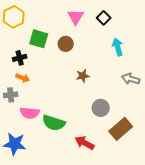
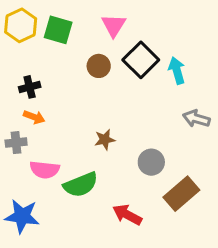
black square: (104, 18) -> (141, 60), moved, size x1.6
green square: (39, 39) -> (58, 30), moved
brown star: (83, 76) -> (105, 140), moved
green semicircle: (54, 123) -> (81, 185), turned -40

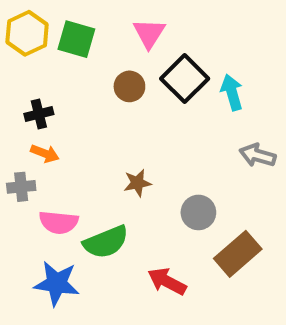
blue star: (22, 216) -> (57, 283), moved

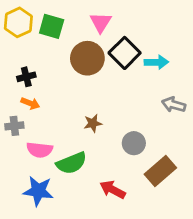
brown circle: (129, 86) -> (87, 58), size x1.6
cyan arrow: (232, 92) -> (156, 62), turned 105

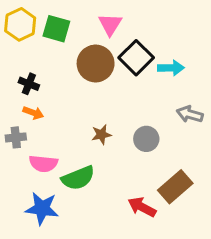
black cross: (26, 77) -> (29, 84), turned 36
gray circle: (134, 143) -> (146, 139), moved
red arrow: (113, 190) -> (142, 207), moved

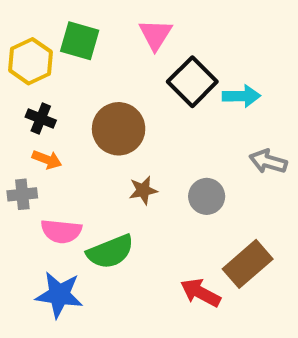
yellow hexagon: (20, 24) -> (30, 61), moved
brown circle: (96, 64) -> (119, 129), moved

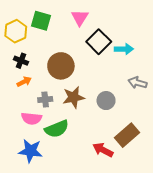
orange arrow: (47, 160) -> (24, 82), turned -48
brown star: (143, 190) -> (73, 97), size x1.5
gray cross: (22, 194) -> (45, 99), moved

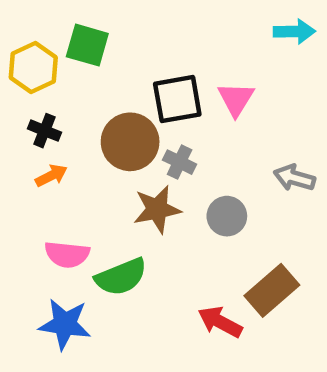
pink triangle: (80, 18) -> (236, 99), moved
black square: (99, 42) -> (177, 99), moved, turned 35
cyan arrow: (124, 49) -> (294, 32), moved
gray cross: (45, 99) -> (180, 162), moved, turned 32

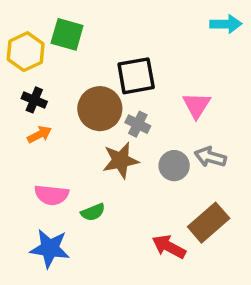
pink triangle: (236, 99) -> (197, 105), moved
gray arrow: (294, 178) -> (210, 157), moved
green semicircle: (121, 277) -> (93, 212), size x0.6

